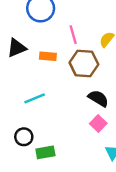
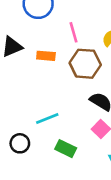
cyan line: (35, 98) -> (47, 119), moved
green rectangle: (45, 152) -> (66, 149), moved, turned 36

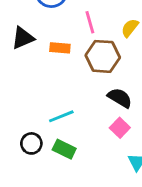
green rectangle: (66, 149) -> (64, 149), moved

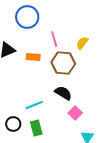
black semicircle: (120, 98) -> (63, 93), moved
green rectangle: (64, 149) -> (36, 128), turned 49

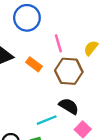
orange rectangle: (33, 57) -> (34, 64), turned 32
cyan line: (34, 105) -> (47, 120), moved

